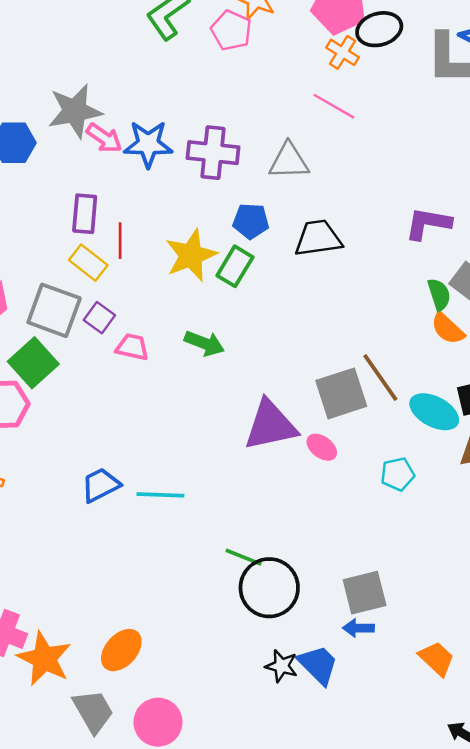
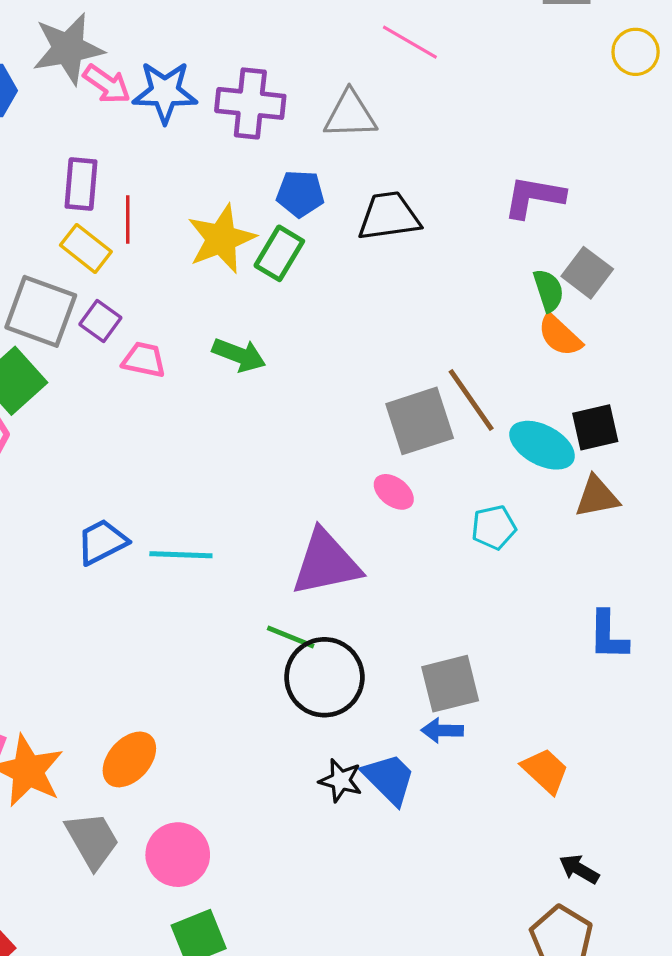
purple triangle: (270, 425) -> (326, 563), moved

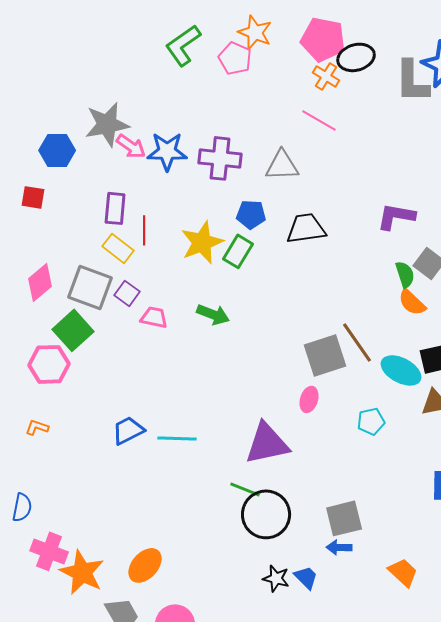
pink ellipse: (394, 492) -> (309, 399), turned 70
blue trapezoid: (389, 779) -> (306, 577), size x0.7

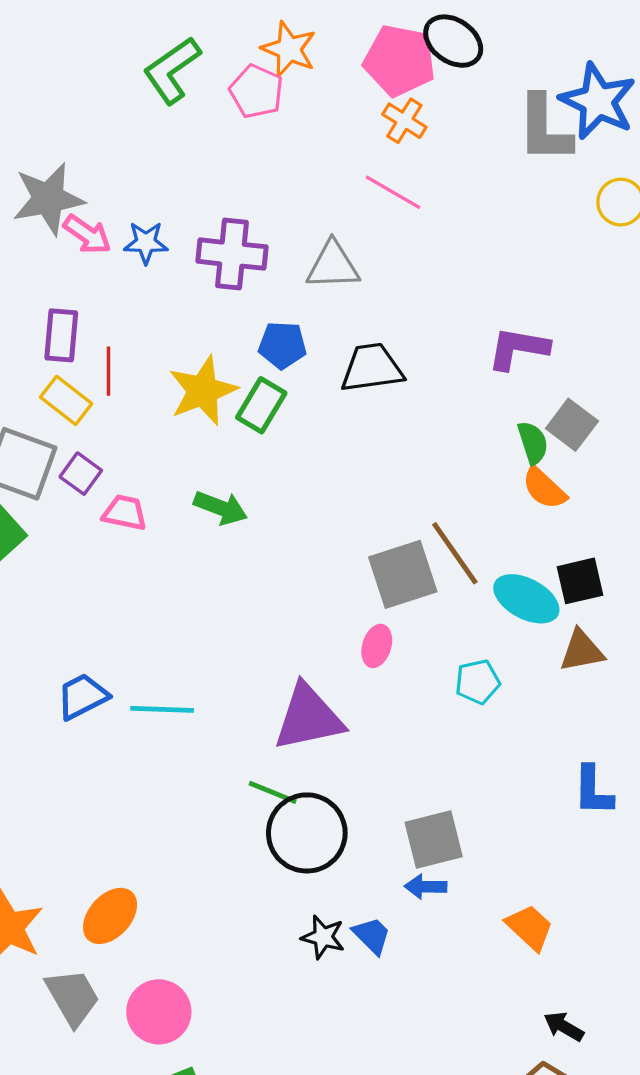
black ellipse: (356, 57) -> (453, 41), moved, turned 51
blue star: (167, 151) -> (146, 243), size x0.7

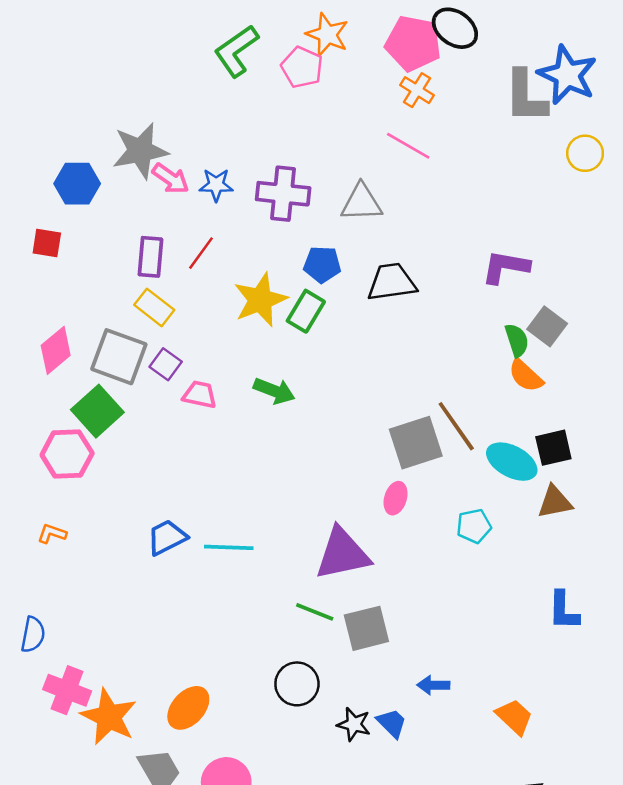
red line: (108, 371) -> (201, 253), moved, turned 36
black circle: (307, 833) -> (297, 684), moved, size x0.7
gray square: (434, 839) -> (366, 628), moved

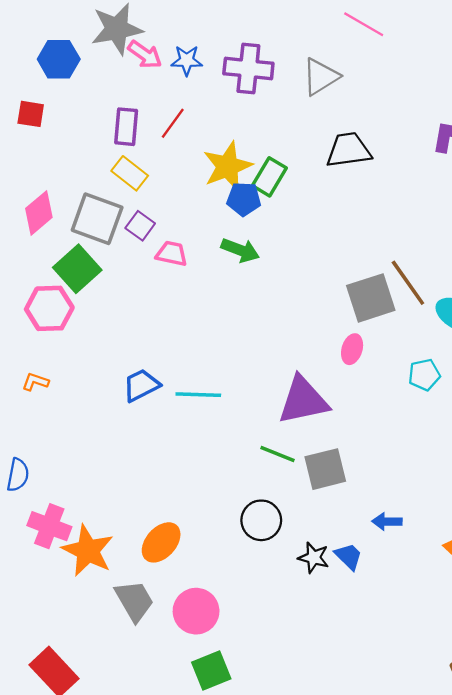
gray triangle: (361, 203) -> (321, 77), turned -30
blue pentagon: (322, 264) -> (244, 199), moved

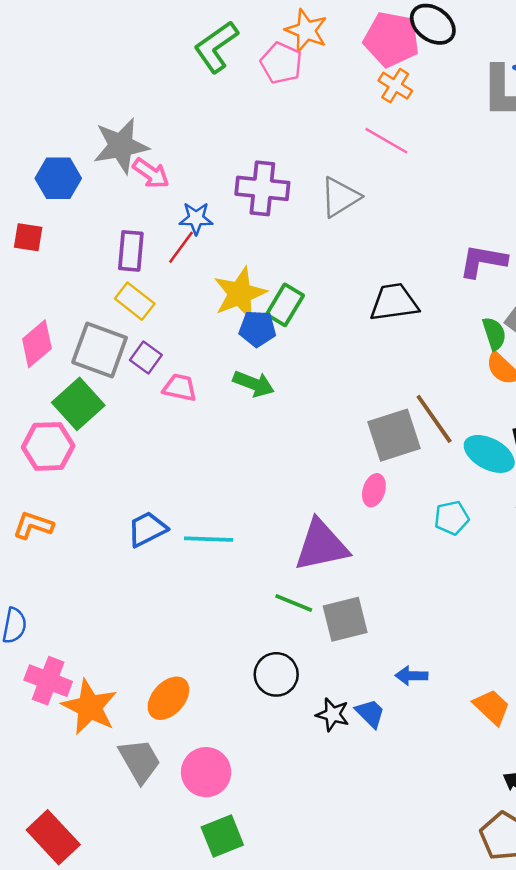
blue star: (187, 60) -> (196, 218), moved
black trapezoid: (349, 150) -> (394, 302), moved
orange L-shape: (35, 382) -> (33, 525), size x1.4

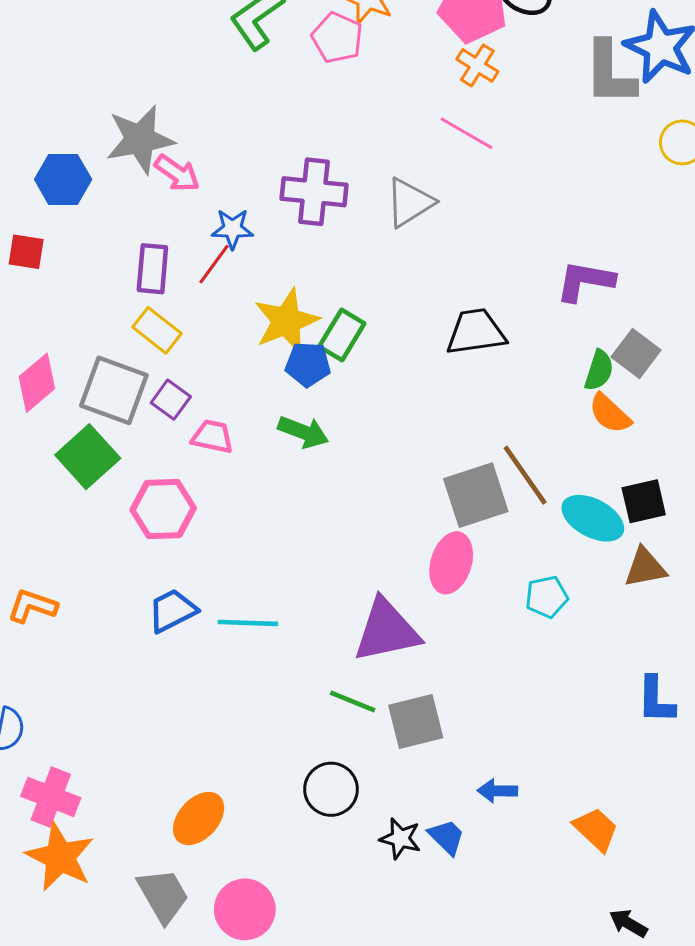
green semicircle: (494, 334) -> (599, 370), turned 36
pink hexagon: (48, 446) -> (163, 509), moved
pink ellipse: (374, 490) -> (451, 563), size x1.5
orange star: (90, 707) -> (60, 857), moved

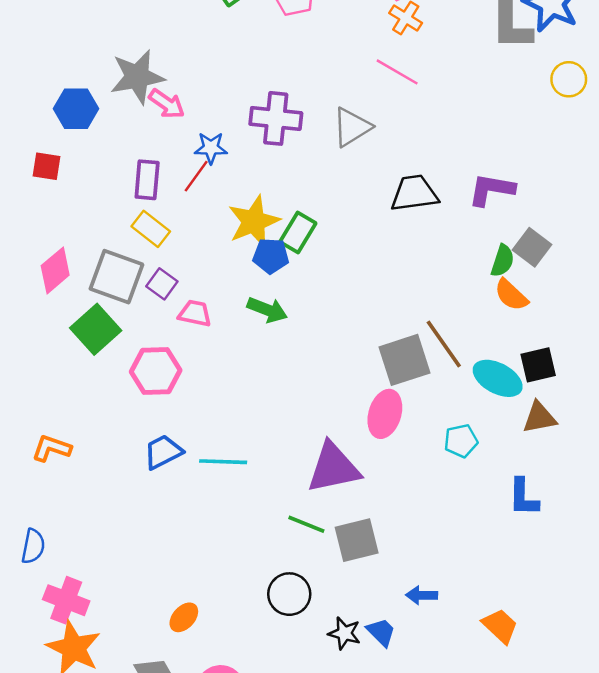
black trapezoid: (476, 332) -> (414, 193), moved
blue L-shape: (656, 700) -> (523, 497), moved
orange ellipse: (199, 819) -> (184, 617), size x0.7

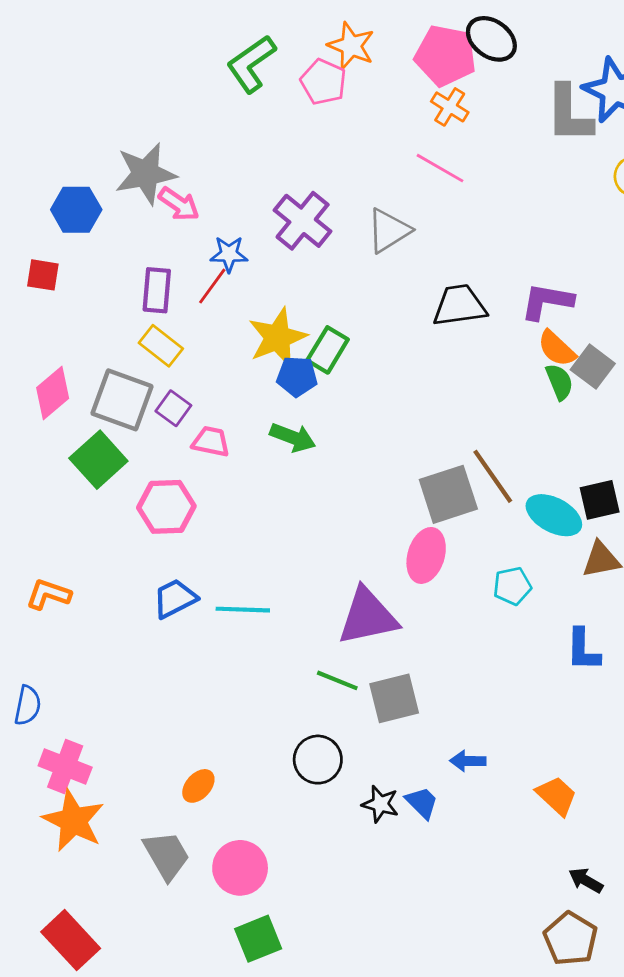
purple cross: (276, 118) -> (303, 221), turned 33
green semicircle: (503, 261) -> (559, 382), turned -40
orange semicircle: (511, 295) -> (557, 349), moved

